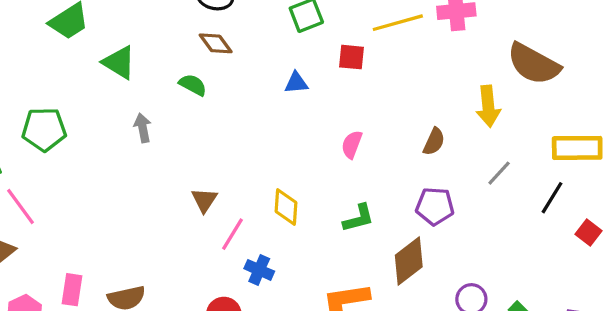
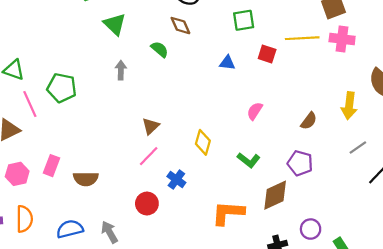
green pentagon: (44, 129) -> (62, 88), moved
gray line: (499, 173) -> (358, 148), moved
green L-shape: (359, 218) -> (249, 160), turned 40
pink line: (232, 234) -> (149, 156), moved

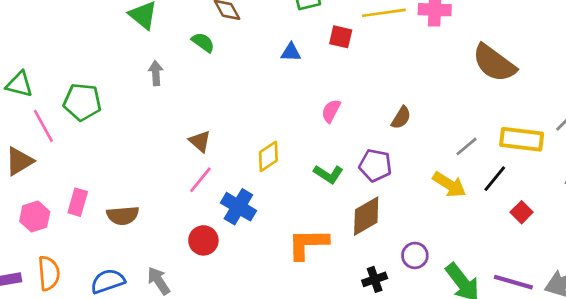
yellow arrow: (349, 106) -> (449, 185), moved, turned -60
brown triangle: (151, 126) -> (200, 141), turned -30
yellow diamond: (203, 142) -> (268, 156), turned 45
purple pentagon: (300, 163) -> (375, 165), moved
blue cross: (176, 180) -> (238, 207), size x1.4

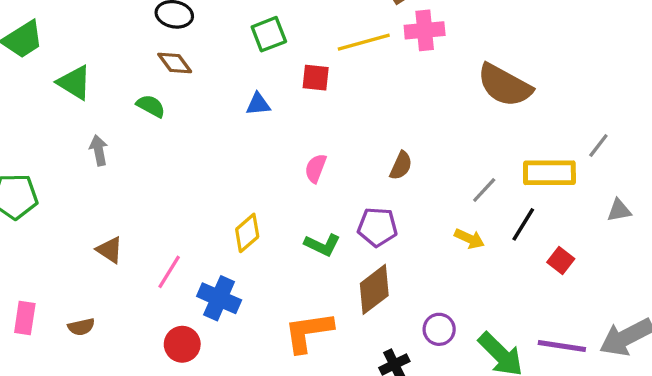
brown triangle: (200, 141) -> (110, 250), moved
yellow arrow: (449, 185) -> (469, 239), size x0.7
brown semicircle: (123, 215) -> (81, 327), size x0.7

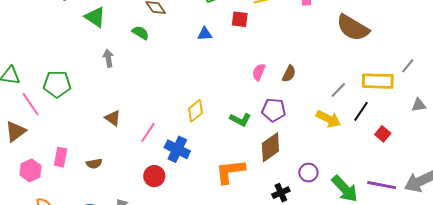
pink semicircle: (316, 168) -> (259, 72), moved
yellow arrow: (469, 239) -> (328, 119), size x1.4

